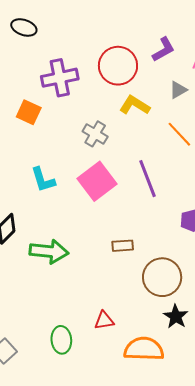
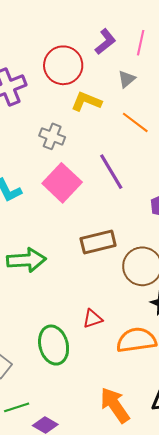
brown rectangle: (123, 246) -> (98, 242), size x1.6
green ellipse: (61, 340) -> (54, 345), size x1.4

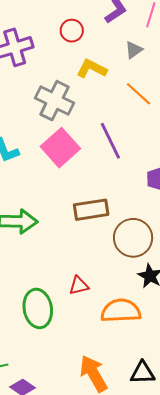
red circle: (63, 65) -> (72, 31), size x0.6
gray cross: (52, 136) -> (55, 101), size x1.5

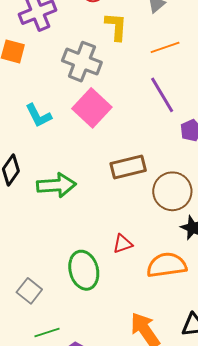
yellow L-shape: (92, 69) -> (116, 27), turned 72
orange line: (139, 94) -> (165, 47), turned -56
purple line: (110, 141) -> (162, 95), moved

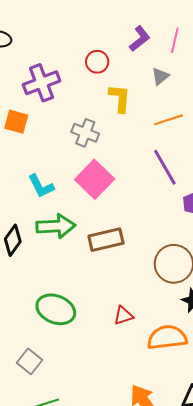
gray cross: (82, 62) -> (85, 133), size x0.7
brown rectangle: (128, 167) -> (106, 240), moved
green arrow: (56, 185) -> (56, 226), moved
green ellipse: (84, 270) -> (56, 309), moved, turned -54

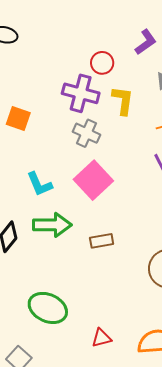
purple cross: (42, 83) -> (81, 93), moved, turned 33
brown rectangle: (106, 240) -> (102, 241), size x0.7
red triangle: (123, 316) -> (101, 338), moved

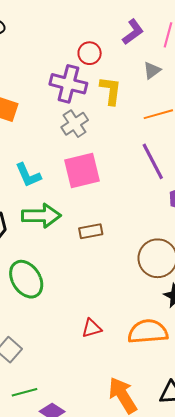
gray cross: (86, 133) -> (75, 124), turned 32
pink square: (93, 180) -> (82, 170), turned 30
green ellipse: (48, 308) -> (26, 279), moved, turned 33

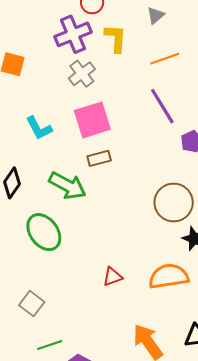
purple cross: (68, 84) -> (73, 34), turned -33
green arrow: (41, 216) -> (68, 186), moved, turned 33
brown rectangle: (91, 231) -> (99, 158), moved

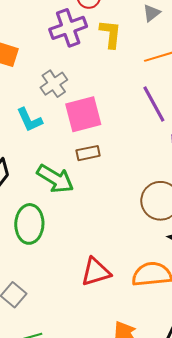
gray cross: (82, 74) -> (54, 84), moved
green ellipse: (44, 232) -> (29, 224), turned 36
red triangle: (112, 277) -> (96, 272), size x1.5

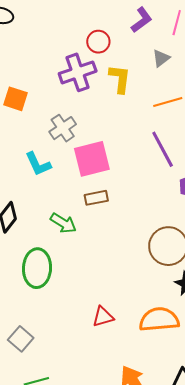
green arrow: (55, 179) -> (63, 223), size x0.7
red triangle: (96, 272) -> (103, 317), size x0.7

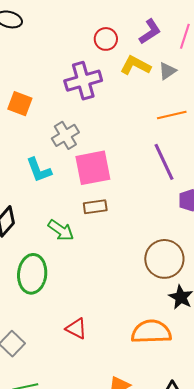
red circle: (98, 42) -> (106, 39), moved
yellow L-shape: (120, 79) -> (135, 65), moved, turned -72
red triangle: (103, 317) -> (76, 329), moved, turned 40

